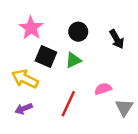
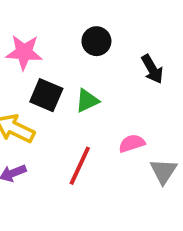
pink star: (31, 28) -> (24, 52), turned -30
black circle: (78, 32) -> (96, 41), moved

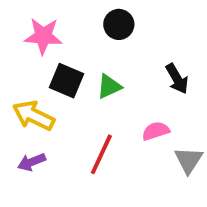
black arrow: (152, 69) -> (177, 79), moved

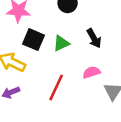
black arrow: (177, 79) -> (94, 38), moved

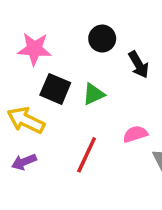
black arrow: (94, 38) -> (139, 65), moved

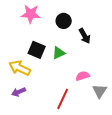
pink star: (34, 49) -> (31, 14), moved
red line: (87, 155) -> (63, 99), moved

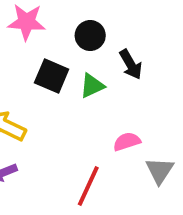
black square: (37, 50) -> (52, 76), moved
green triangle: (59, 53) -> (92, 86), moved

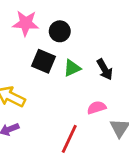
black circle: (90, 36) -> (60, 31), moved
black arrow: (131, 64) -> (105, 69), moved

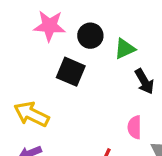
green triangle: (72, 68) -> (125, 49), moved
pink semicircle: (97, 108) -> (135, 127), turned -72

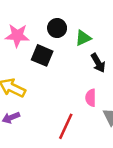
pink star: (49, 26) -> (17, 36), moved

